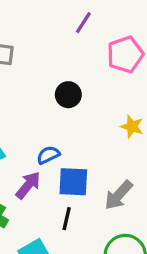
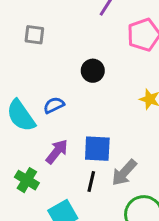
blue semicircle: (48, 155) -> (54, 105), moved
gray arrow: (119, 195) -> (124, 173), moved

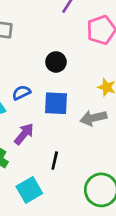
blue square: (97, 149) -> (56, 103), moved
gray arrow: (124, 173) -> (93, 118), moved, turned 35

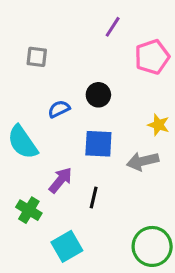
blue semicircle: (21, 93) -> (59, 109), moved
black line: (55, 161) -> (94, 197), moved

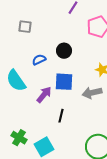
purple arrow: (60, 180) -> (44, 95), moved
green cross: (29, 210) -> (19, 138), moved

